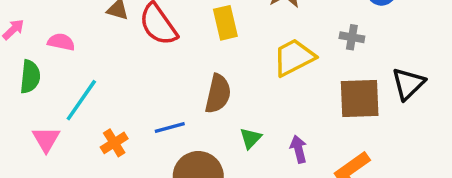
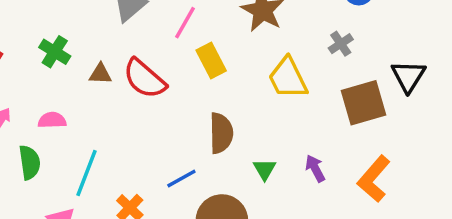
gray cross: (352, 37) -> (341, 44), turned -30
yellow trapezoid: (294, 57) -> (288, 78), turned -75

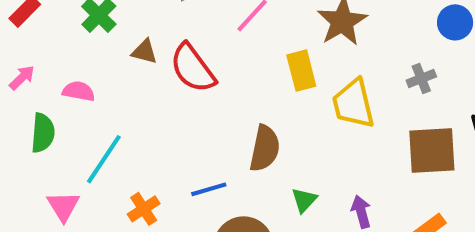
yellow rectangle: (211, 61) -> (301, 71), moved

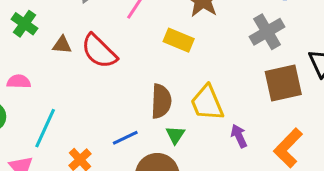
yellow rectangle: (301, 71) -> (179, 40), turned -44
gray cross: (421, 78) -> (267, 32), size x1.6
yellow trapezoid: (353, 104) -> (207, 103), moved
green triangle: (304, 200) -> (175, 135), moved

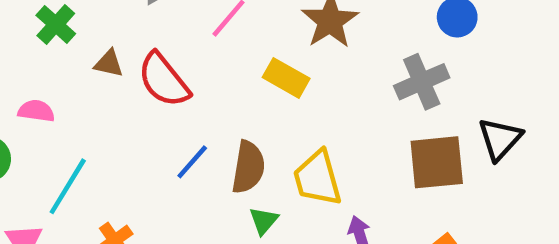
blue line: (125, 138) -> (192, 162), moved, turned -30

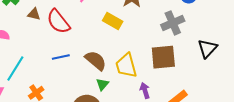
blue line: (192, 162) -> (61, 57), moved, turned 36
brown square: (437, 162) -> (163, 57), moved
brown semicircle: (248, 167) -> (96, 60), turned -60

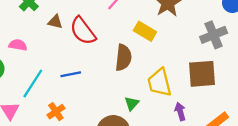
blue line: (61, 57) -> (71, 74), moved
brown semicircle: (96, 60) -> (123, 58), moved, turned 55

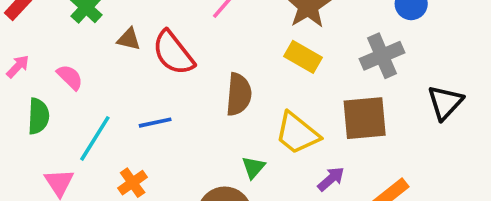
yellow rectangle: (145, 31) -> (303, 57), moved
pink semicircle: (18, 45) -> (70, 77), turned 36
yellow trapezoid: (160, 83) -> (297, 133), turned -36
purple arrow: (180, 111) -> (331, 179), turned 66

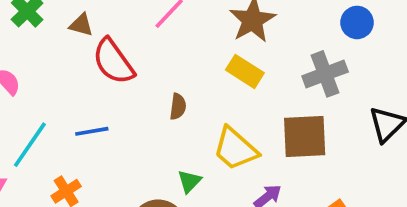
brown triangle: (129, 39) -> (81, 25), moved
brown semicircle: (239, 94) -> (178, 107), size x0.6

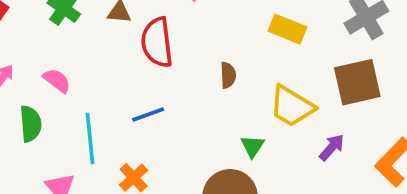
red semicircle: (113, 61) -> (157, 42), turned 39
cyan line: (30, 145) -> (90, 138), turned -30

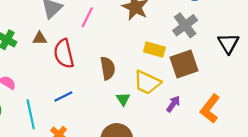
yellow rectangle: (287, 29) -> (154, 49), moved
brown semicircle: (228, 75) -> (108, 68), size x1.5
green triangle: (252, 146) -> (123, 99), moved

